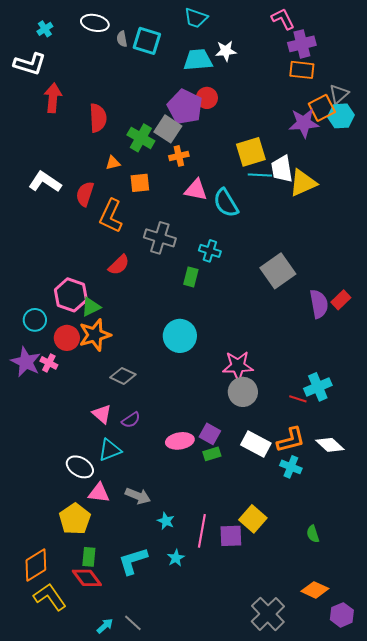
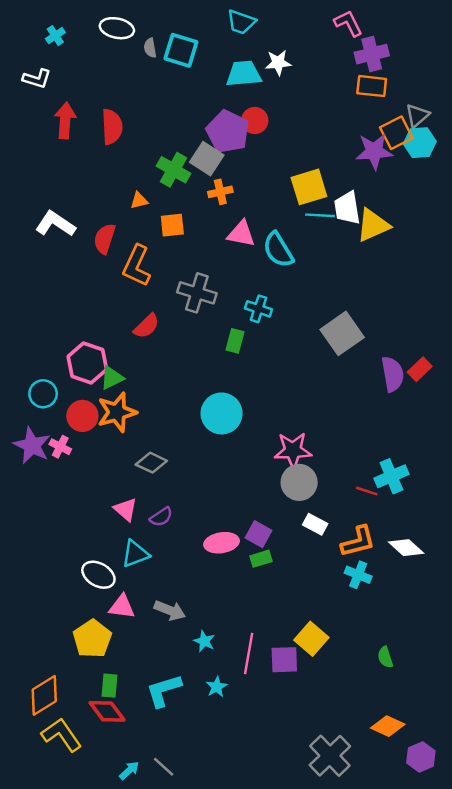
white L-shape: (30, 64) -> (37, 79), size x0.7
red semicircle: (98, 118) -> (112, 127), moved
white rectangle: (256, 444) -> (315, 524), moved, size x0.7

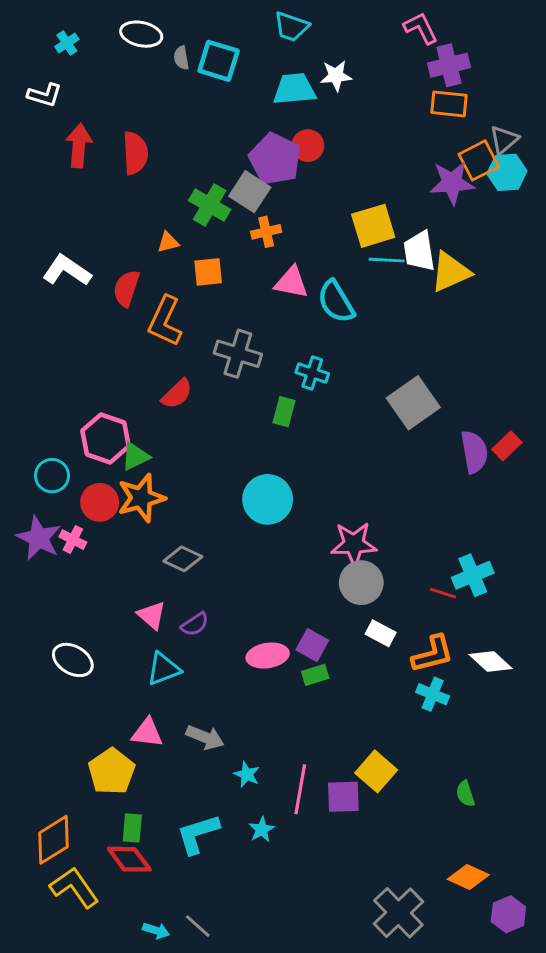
white ellipse: (98, 575) -> (73, 660), moved
cyan arrow: (129, 770) -> (156, 931), turned 60

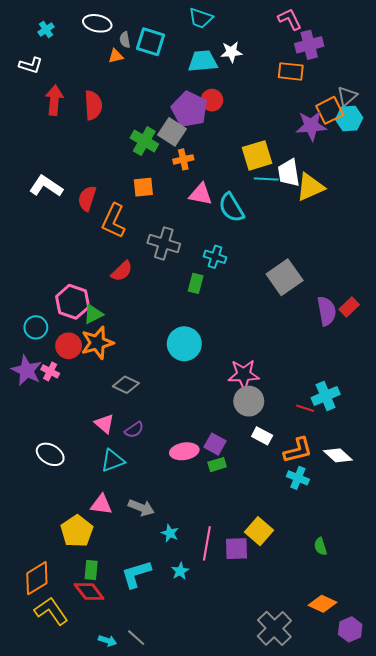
orange rectangle: (449, 104) -> (291, 71), moved
orange triangle: (168, 242) -> (116, 56), moved

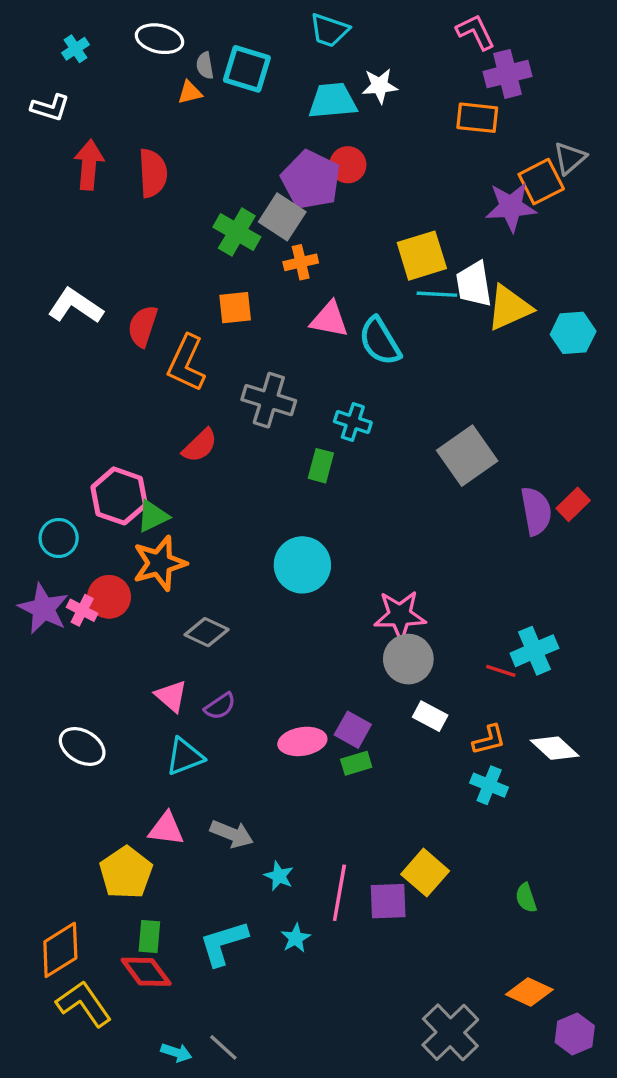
cyan hexagon: (349, 119) -> (573, 333), moved
red circle: (69, 346) -> (109, 597), moved
orange L-shape: (298, 450) -> (489, 740), size x0.7

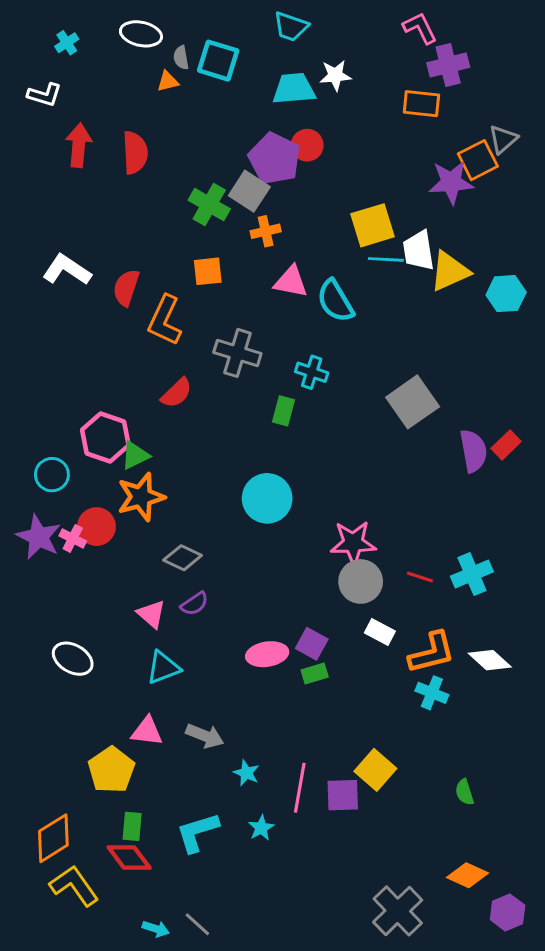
red line: (501, 671) -> (420, 577), moved
purple semicircle: (220, 706) -> (194, 604), moved
orange L-shape: (489, 740) -> (432, 653), size x1.6

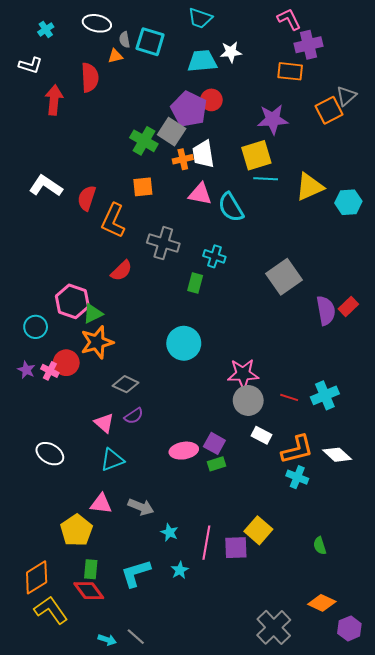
red semicircle: (135, 153) -> (90, 77), moved
purple star: (451, 182) -> (273, 119), moved
white trapezoid: (418, 251) -> (203, 154), moved
purple star: (39, 537) -> (26, 370), size x0.6

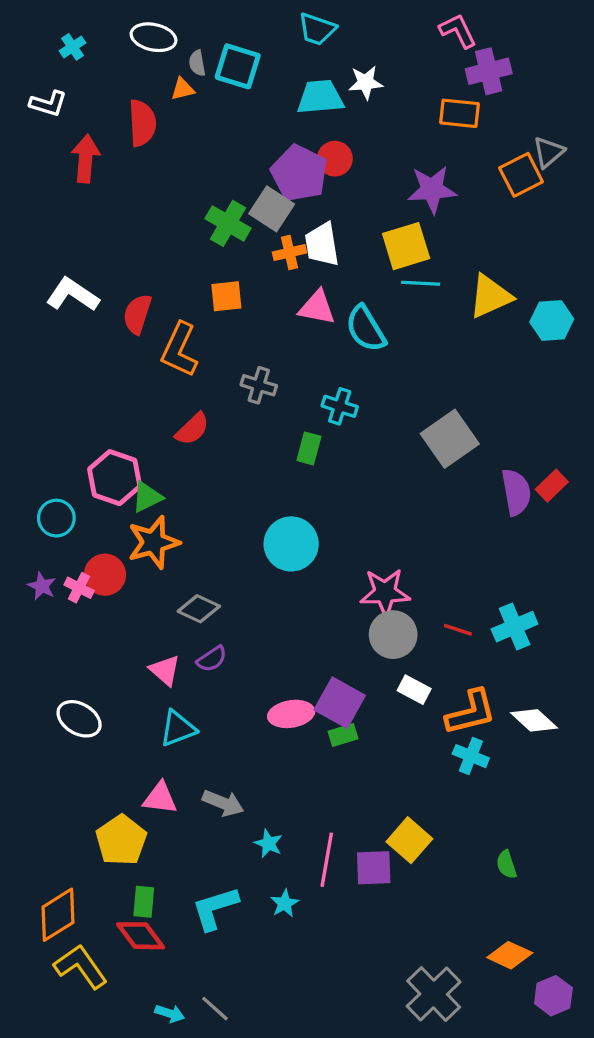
gray cross: (163, 243) -> (259, 385), size x0.7
purple square: (214, 443) -> (340, 703), size x1.4

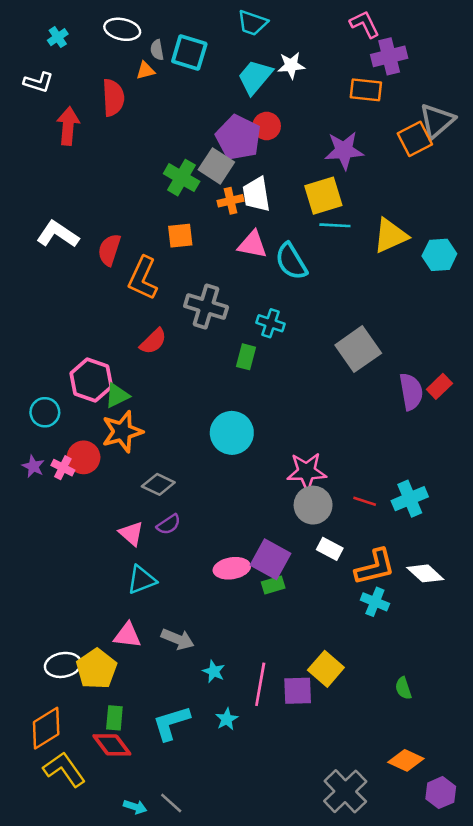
cyan trapezoid: (320, 97) -> (255, 77), turned -45
gray triangle: (549, 152) -> (437, 121), size x1.4
gray cross: (259, 385) -> (206, 307), size x1.5
white ellipse: (79, 719) -> (63, 665), moved, turned -40

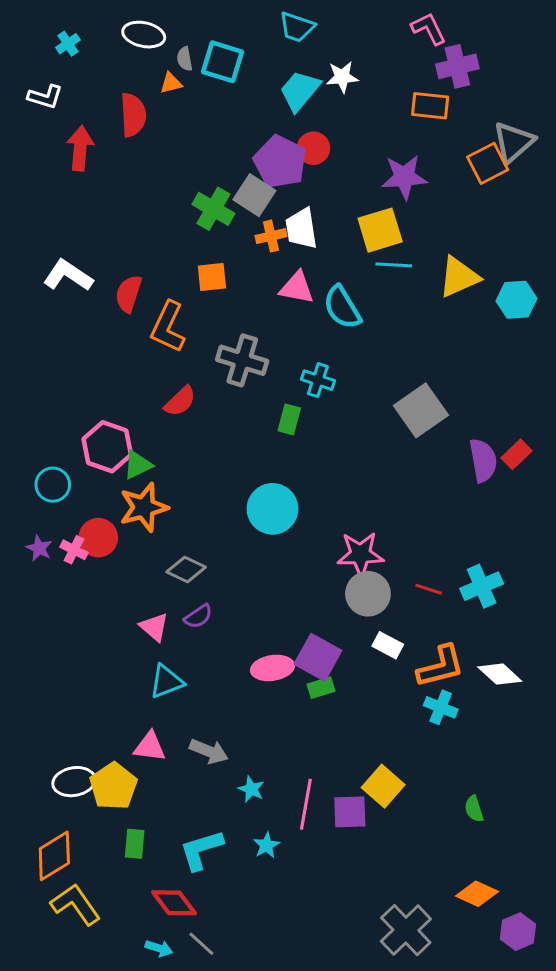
red diamond: (112, 745) -> (174, 903), moved

